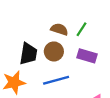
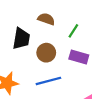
brown semicircle: (59, 29) -> (46, 19), moved
black trapezoid: (28, 54) -> (21, 39), moved

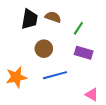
black trapezoid: (21, 39) -> (30, 19), moved
brown circle: (46, 53) -> (44, 49), moved

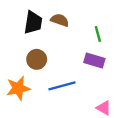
green line: (78, 28) -> (98, 34), moved, turned -48
brown circle: (44, 49) -> (37, 59), moved

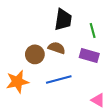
brown semicircle: (60, 20) -> (57, 48), moved
black trapezoid: (33, 22) -> (63, 20), moved

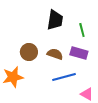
brown semicircle: (57, 48) -> (55, 54), moved
blue line: (59, 79) -> (64, 77), moved

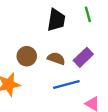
green line: (82, 30) -> (88, 14), moved
purple rectangle: (79, 53) -> (83, 57), turned -60

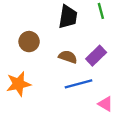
brown circle: (27, 56) -> (29, 42), moved

